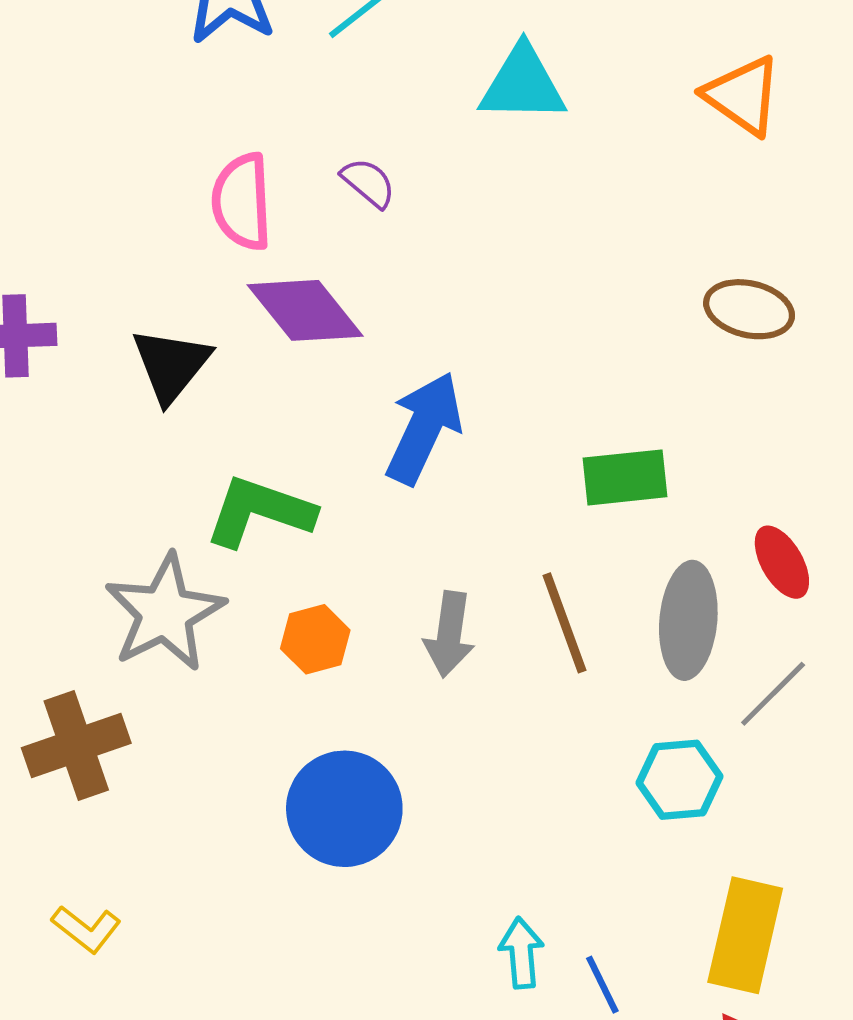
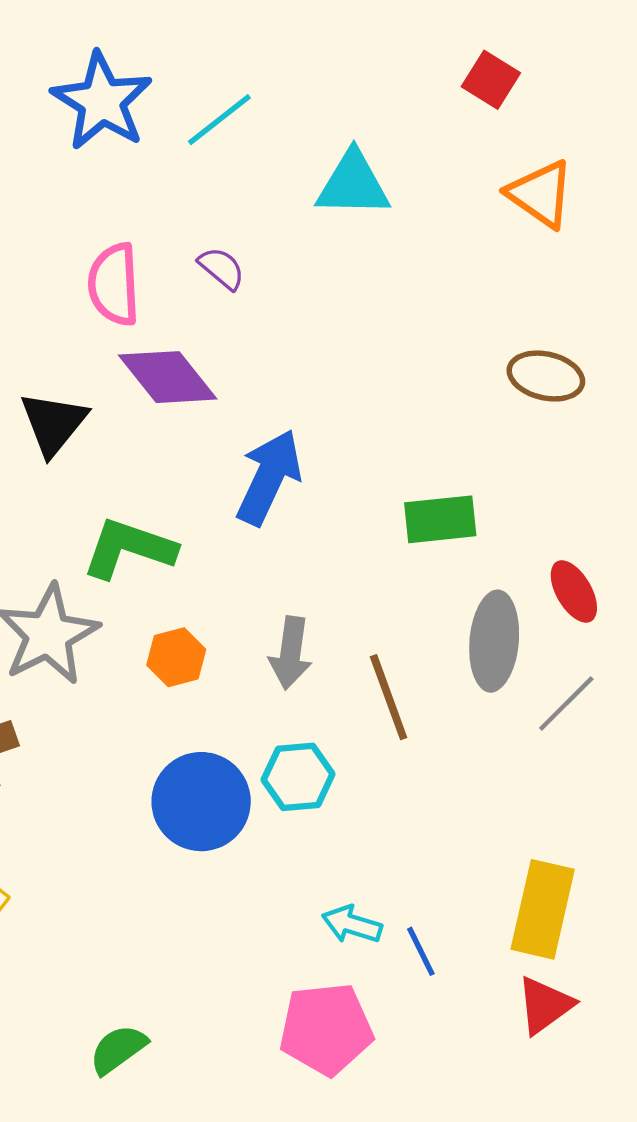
brown line: (564, 623) -> (389, 697), moved
cyan hexagon: (679, 780) -> (298, 777), moved
cyan arrow: (521, 953) -> (352, 924), turned -68

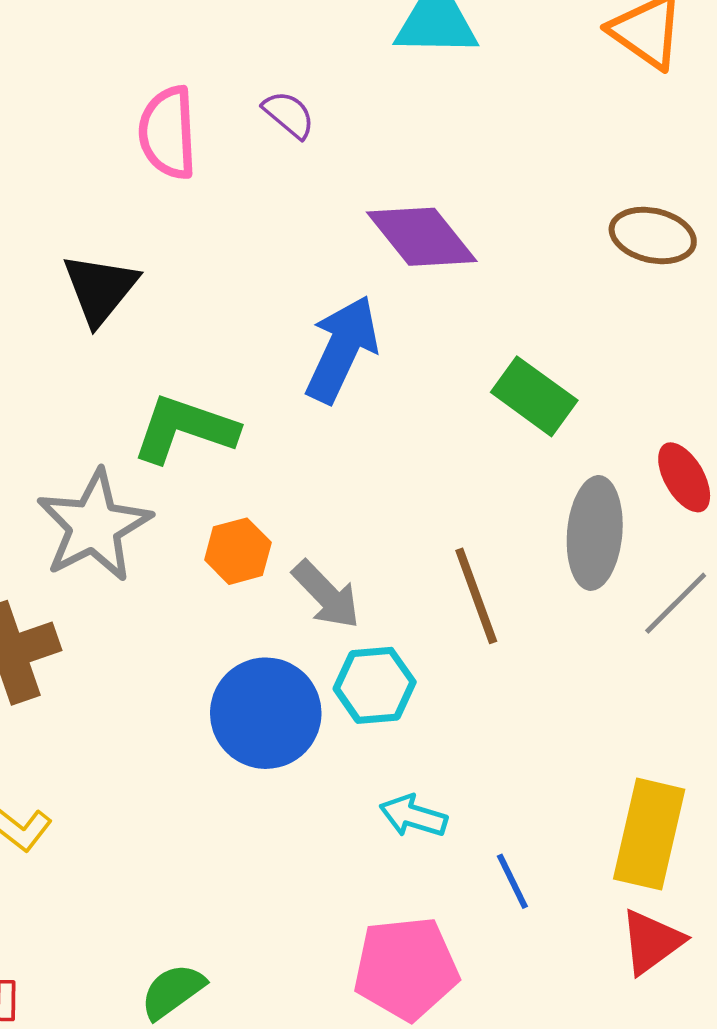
purple diamond: (168, 377) -> (422, 237), moved
green rectangle: (440, 519) -> (534, 396), turned 42
gray arrow: (291, 653) -> (326, 595), moved, turned -52
cyan arrow: (352, 924) -> (413, 816), moved

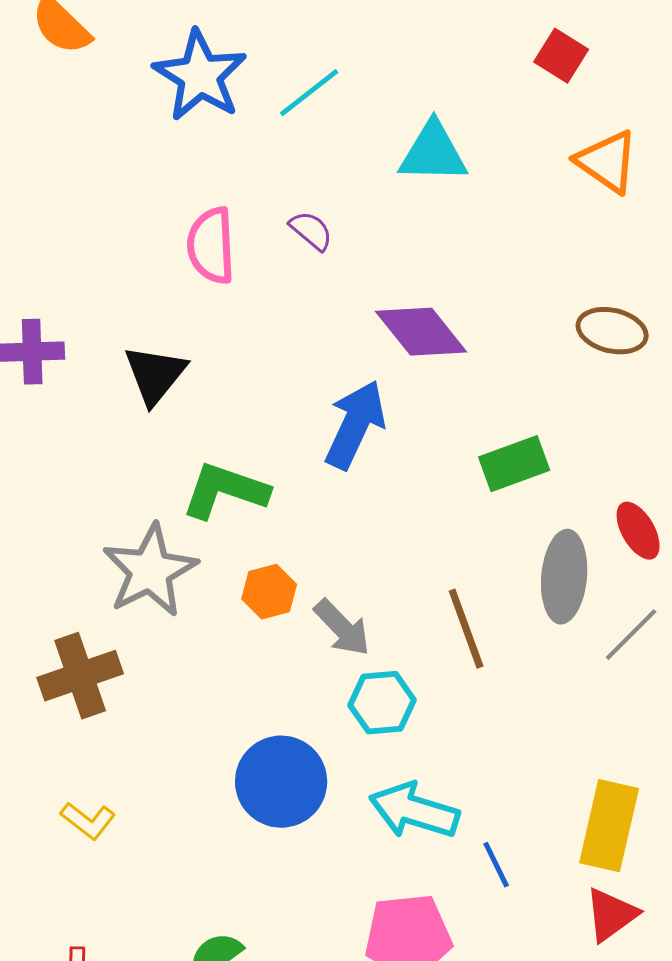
green rectangle: (534, 396) -> (514, 464), turned -56
blue circle: (266, 713) -> (281, 782), moved
cyan arrow: (413, 816) -> (414, 811), size x1.6

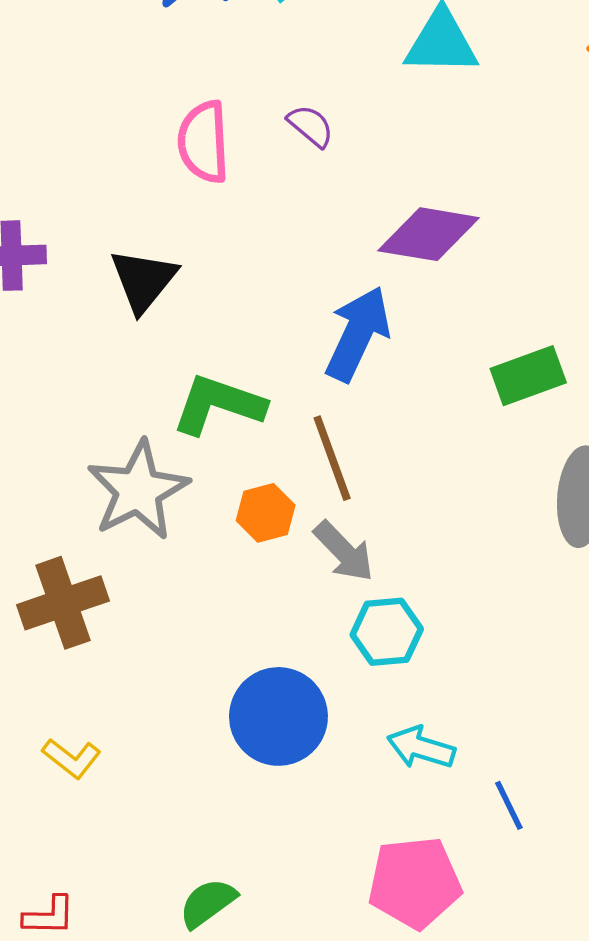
purple diamond: (421, 332) -> (429, 234), turned -42
brown line: (466, 629) -> (332, 458), moved
cyan arrow: (414, 811) -> (421, 748), size x0.7

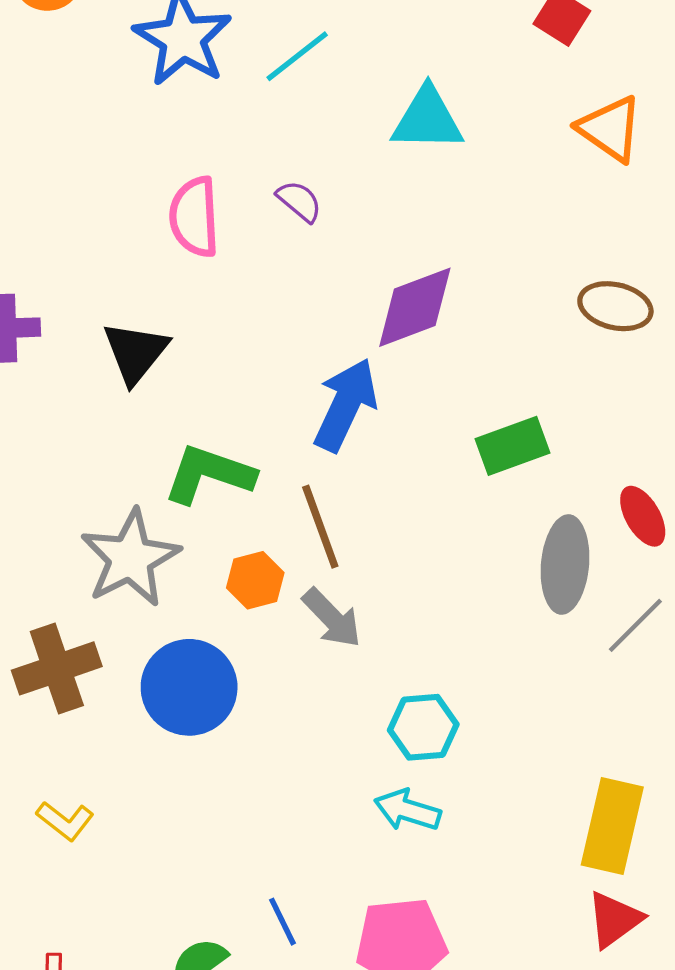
purple diamond: (429, 234) -> (415, 307), turned -30
cyan hexagon: (387, 632) -> (423, 727), moved
blue circle: (278, 716) -> (189, 687), moved
blue line: (509, 805) -> (283, 922), moved

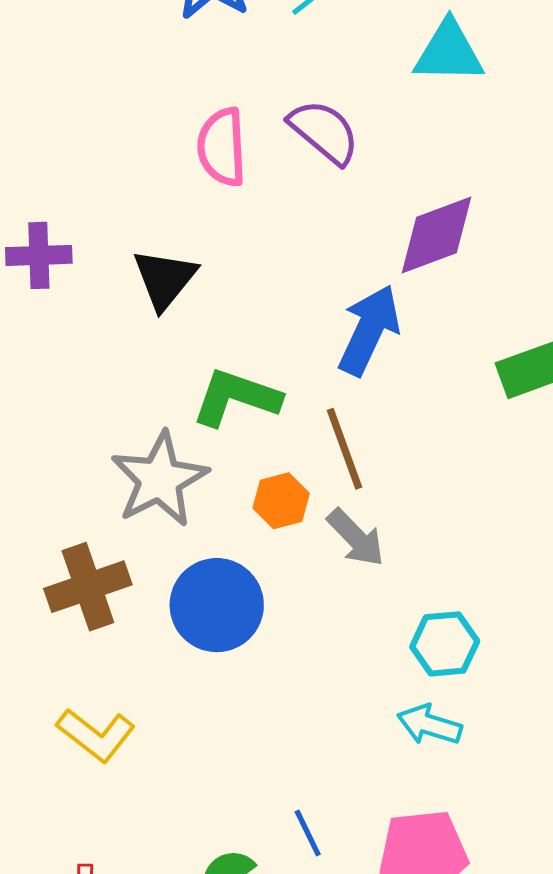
purple semicircle: (299, 201) -> (324, 132), size x1.6
yellow L-shape: (65, 821) -> (96, 735), size x1.4

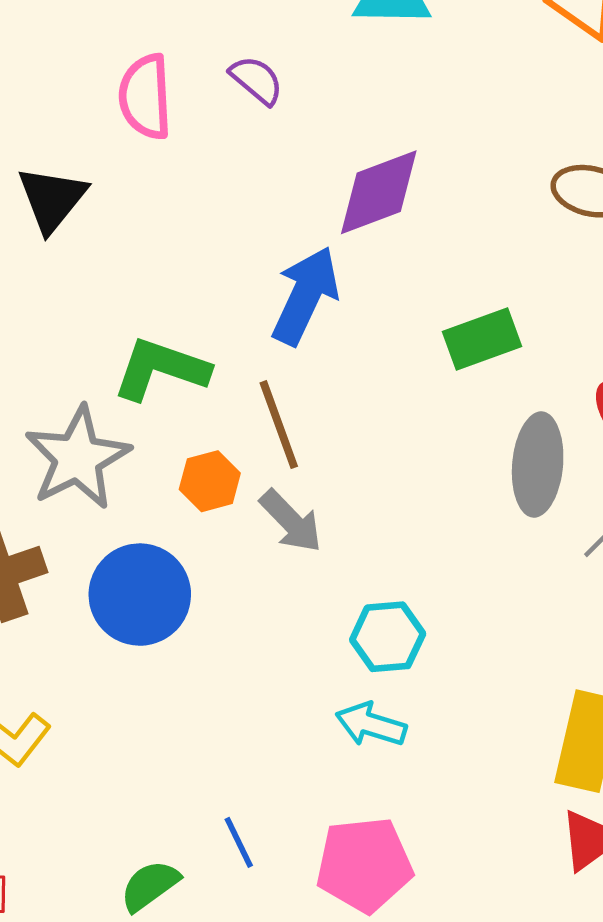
purple semicircle: (324, 132) -> (256, 80), size x0.7
black triangle: (165, 279) -> (52, 199), moved

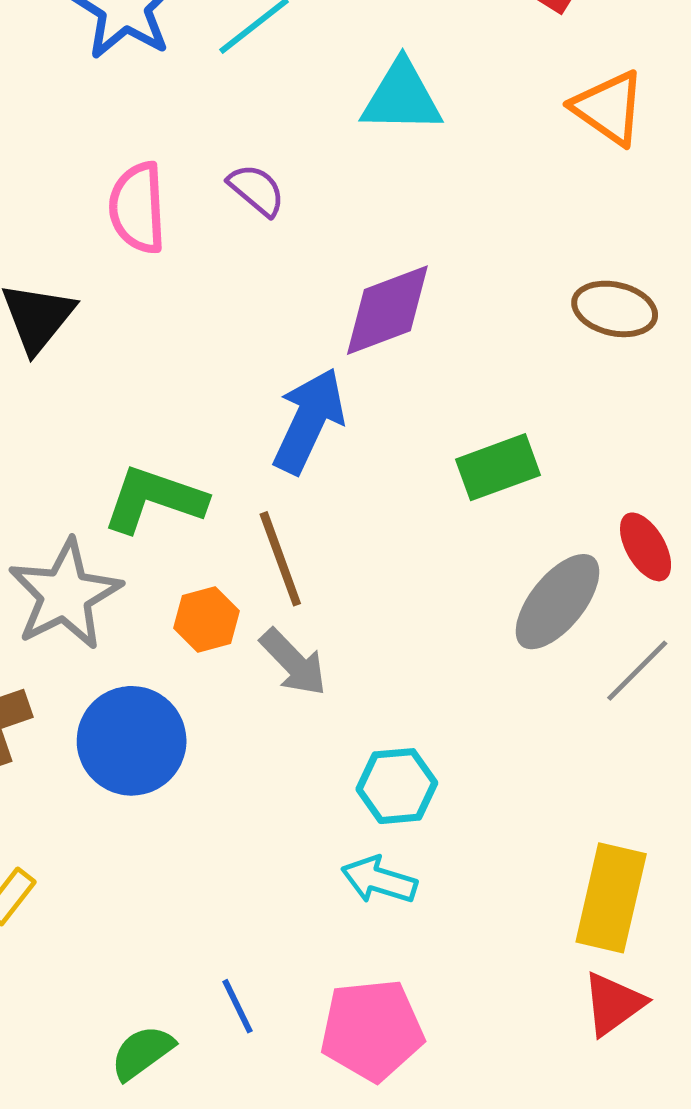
gray ellipse: (538, 465) -> (558, 602), turned 34

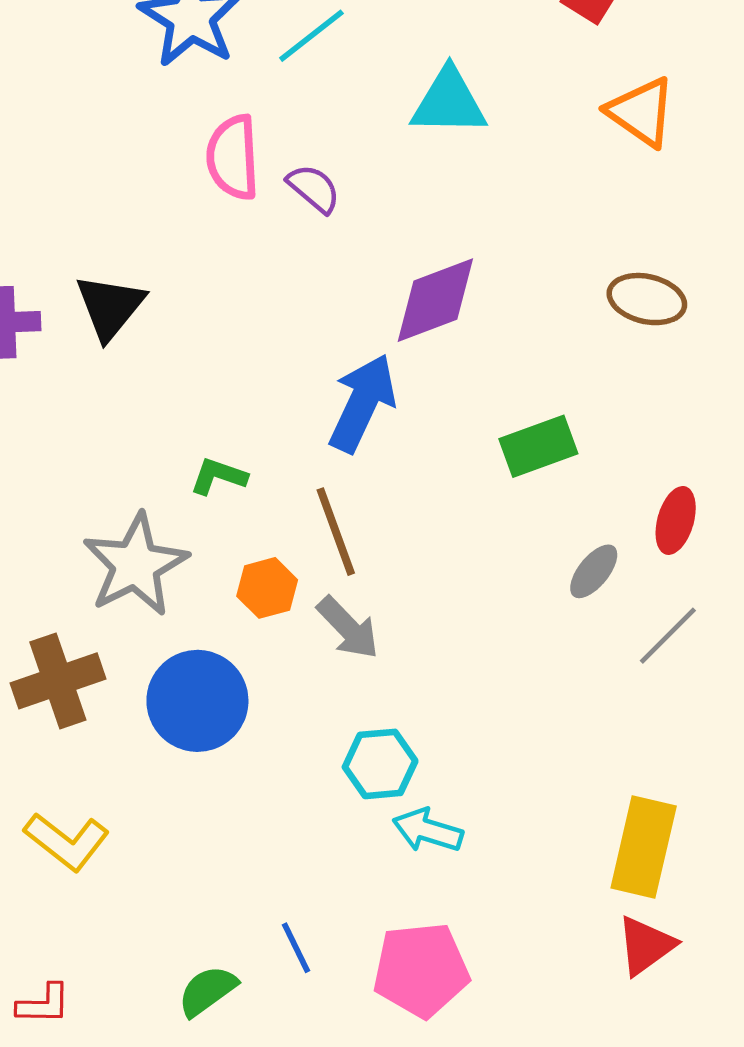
pink semicircle: (138, 208) -> (233, 157), moved
green L-shape: (154, 499) -> (218, 476), size x0.6
red ellipse: (646, 547) -> (676, 520), turned 46
gray ellipse: (558, 602) -> (594, 571), size x0.6
cyan hexagon: (397, 786) -> (380, 764), moved

